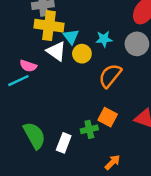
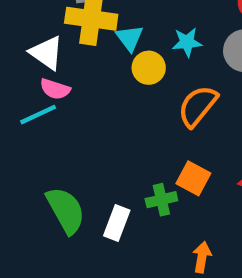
white triangle: (56, 51) -> (47, 53), moved
orange arrow: (112, 162) -> (202, 257), turned -35

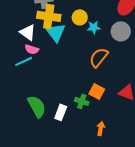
cyan triangle: (130, 38) -> (56, 32), moved, size x1.5
yellow circle: (149, 68) -> (80, 17), moved
green cross: (161, 200) -> (82, 101), turned 32

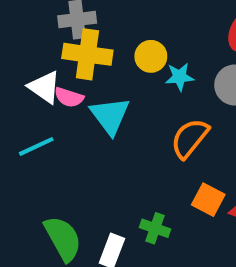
cyan triangle: (56, 32) -> (110, 116), moved
pink semicircle: (32, 49) -> (69, 97), moved
orange square: (97, 91) -> (208, 200), moved

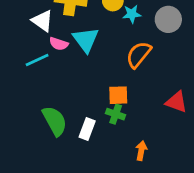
pink semicircle: (69, 97) -> (59, 44), moved
orange square: (208, 200) -> (118, 95), moved, turned -30

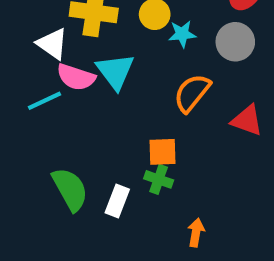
pink semicircle: (59, 44) -> (76, 77), size x1.4
red triangle: (176, 102) -> (247, 120), moved

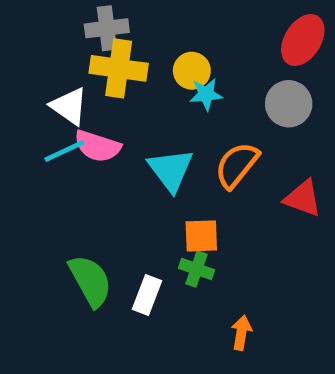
cyan star: (182, 34) -> (206, 94), moved
cyan triangle: (115, 71) -> (171, 170), moved
cyan line: (45, 101) -> (64, 151), moved

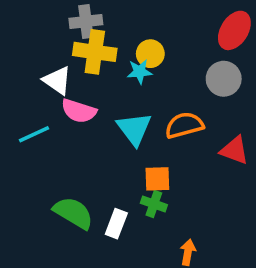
cyan star: (206, 94) -> (140, 72), moved
cyan line: (64, 151) -> (34, 134), moved
orange semicircle: (237, 165) -> (184, 125), turned 36
green semicircle: (90, 281) -> (73, 213), turned -30

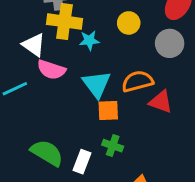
yellow circle: (150, 54) -> (129, 23), moved
cyan star: (140, 72) -> (89, 40), moved
red triangle: (234, 150) -> (161, 102), moved
orange square: (157, 179) -> (108, 111), moved

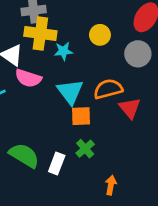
red triangle: (161, 102) -> (130, 108), turned 30
green cross: (113, 146) -> (85, 149), turned 30

